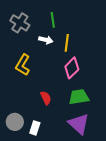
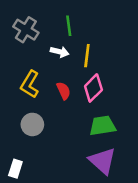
red semicircle: (46, 98) -> (64, 91), moved
gray circle: (15, 122) -> (32, 124), moved
white rectangle: (35, 128) -> (15, 169), moved

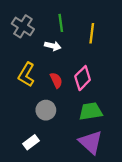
yellow line: (87, 56) -> (92, 33), moved
gray circle: (32, 124) -> (46, 110), moved
white rectangle: (15, 169) -> (31, 142), moved, turned 35

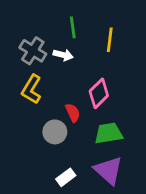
gray cross: (23, 26) -> (33, 51), moved
red semicircle: (56, 80) -> (73, 113), moved
white rectangle: (31, 142) -> (66, 177), moved

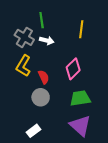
green line: (73, 27) -> (42, 20), moved
red semicircle: (73, 113) -> (44, 77), moved
white rectangle: (66, 177) -> (33, 131), moved

